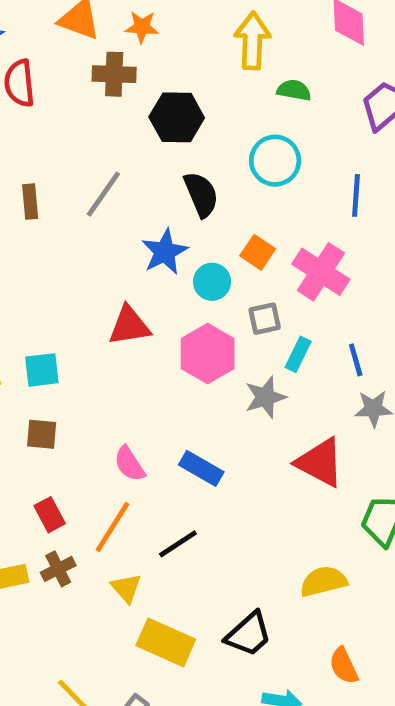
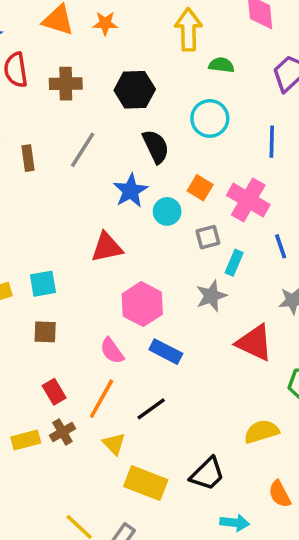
brown cross: (114, 74) -> (66, 84), moved
pink hexagon: (208, 354) -> (142, 304), moved
blue line: (356, 360) -> (281, 246), moved

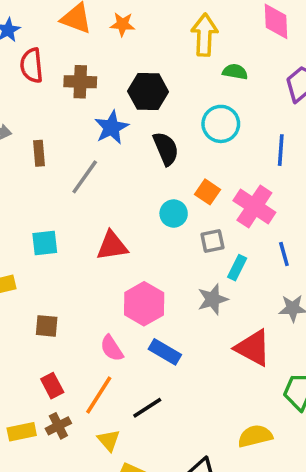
gray line: (83, 150) -> (85, 177), moved
blue star: (131, 191) -> (111, 127), moved
cyan square: (43, 284) -> (45, 243), moved

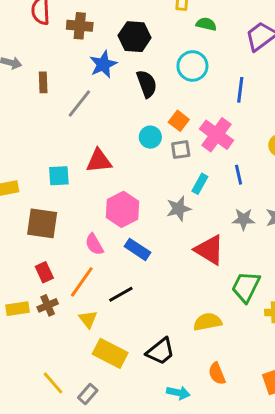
gray square: (212, 241) -> (181, 150), moved
cyan square: (45, 243) -> (59, 176), moved
brown square: (47, 326) -> (42, 223), size x1.6

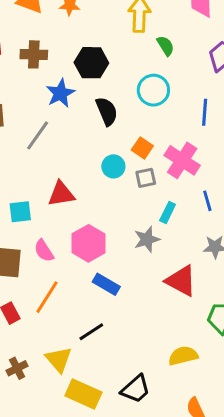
green semicircle: (206, 24) -> (166, 46), turned 48
pink semicircle: (94, 244) -> (44, 251), moved
orange line: (82, 282) -> (47, 297), moved
brown cross: (48, 305) -> (17, 368), moved
yellow triangle: (88, 319) -> (59, 359), size x1.4

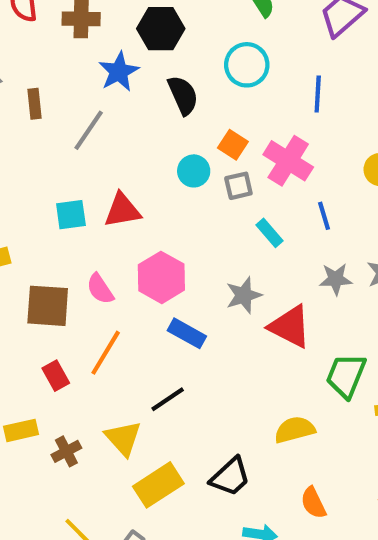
cyan square: (20, 212) -> (71, 215), moved
cyan rectangle: (168, 212) -> (269, 233), turned -66
gray star: (147, 239) -> (244, 295), moved
yellow rectangle: (83, 394) -> (158, 485), turned -56

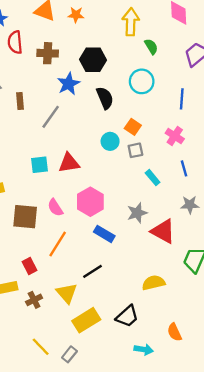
pink cross: (288, 161) -> (175, 136), moved, size x0.7
red rectangle: (56, 376) -> (29, 266), moved
yellow semicircle: (295, 430) -> (153, 283), moved

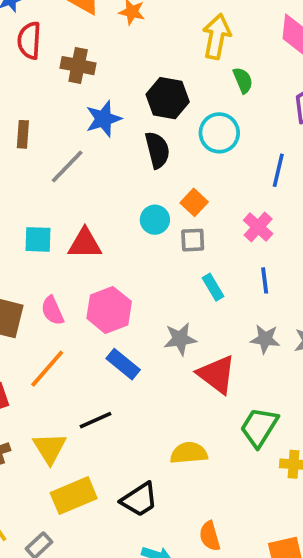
black hexagon: (93, 60) -> (168, 98), moved

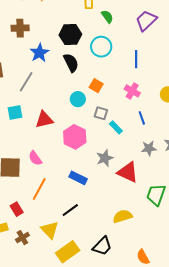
cyan square: (38, 239) -> (15, 112), moved
gray square: (193, 240) -> (101, 113), moved, turned 32
pink hexagon: (109, 310) -> (75, 137), moved

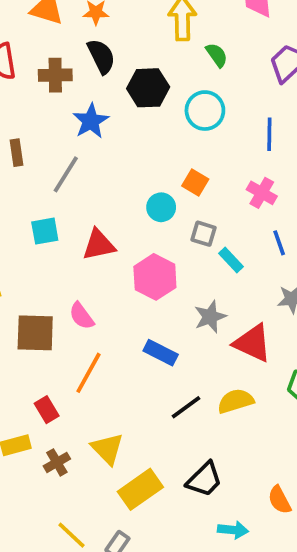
black semicircle: (71, 63) -> (101, 56), moved
black line: (70, 210) -> (186, 407), moved
yellow semicircle: (123, 216) -> (236, 401), moved

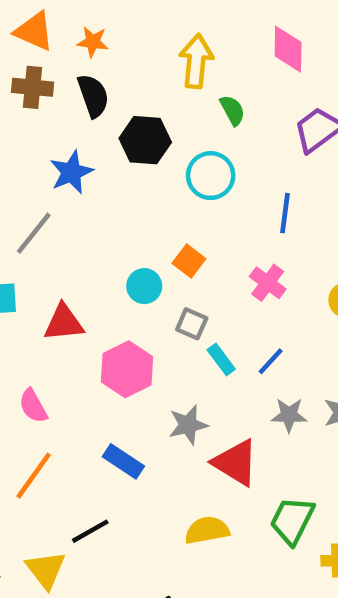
brown cross: (55, 75) -> (33, 87), moved
blue line: (279, 243) -> (271, 361), moved, turned 55
black line: (186, 407) -> (90, 531), moved

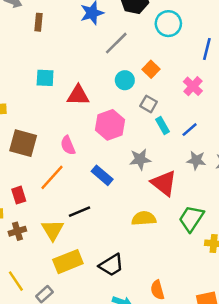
gray line: (34, 233) -> (116, 43), moved
pink semicircle: (33, 406) -> (68, 145), moved

